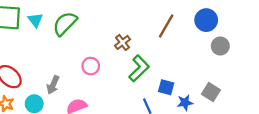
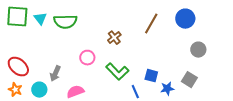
green semicircle: (65, 24) -> (65, 22), turned -135
gray circle: (220, 46) -> (198, 50), moved
green L-shape: (139, 68) -> (117, 72), moved, turned 90

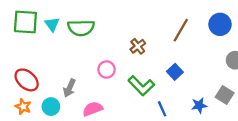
blue square: (151, 76) -> (175, 72), moved, turned 32

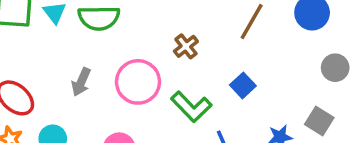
pink circle: (107, 69) -> (138, 82), size x1.6
gray arrow: (69, 88) -> (81, 82), moved

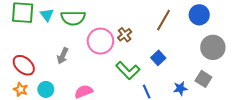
gray circle: (335, 68) -> (213, 47), size x1.5
pink circle: (138, 82) -> (100, 41), moved

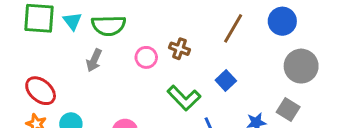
brown cross: (125, 35) -> (180, 49), turned -32
pink circle: (100, 41) -> (146, 57), size x0.6
gray arrow: (63, 56) -> (94, 60), moved

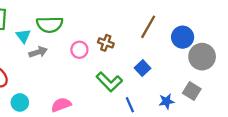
cyan triangle: (72, 21) -> (23, 36), moved
blue circle: (282, 21) -> (183, 37), moved
gray arrow: (94, 60) -> (38, 52), turned -132

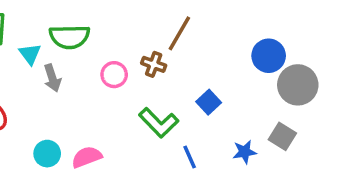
brown line: (148, 27) -> (179, 33), moved
gray arrow: (38, 52) -> (52, 78), turned 90
cyan circle: (20, 102) -> (47, 154), moved

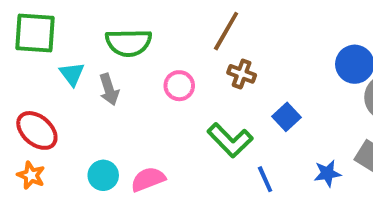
brown line: (179, 33) -> (226, 31), moved
cyan triangle: (30, 54) -> (72, 74), moved
brown cross: (154, 64) -> (242, 74), moved

